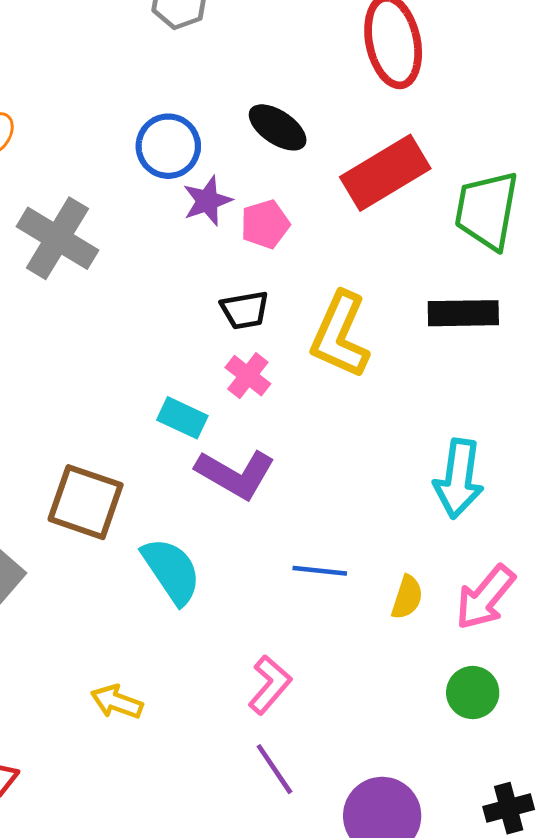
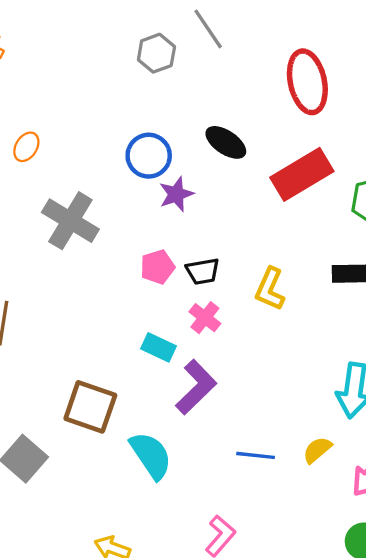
pink pentagon: (265, 224) -> (157, 267), moved
yellow L-shape: (340, 335) -> (270, 289), size x0.7
purple L-shape: (235, 474) -> (196, 387), turned -74
yellow semicircle: (407, 597) -> (317, 450), moved, turned -148

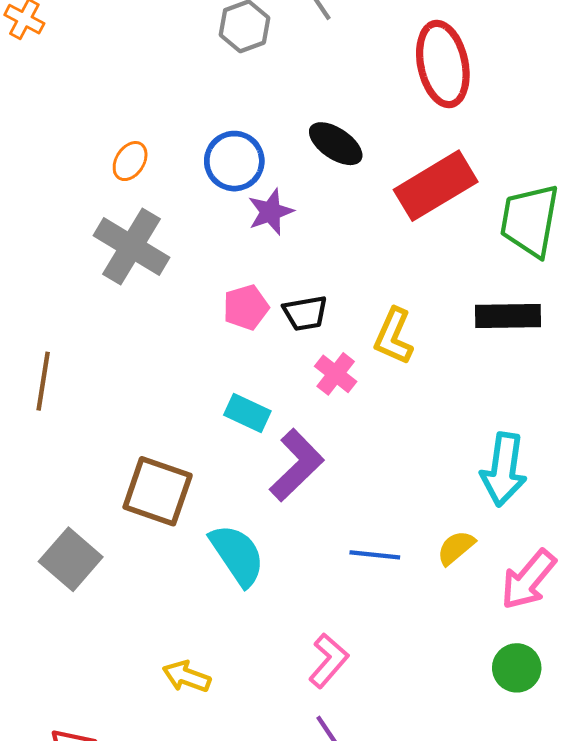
orange ellipse: (26, 147) -> (130, 161), moved
pink cross: (205, 318) -> (336, 374), moved

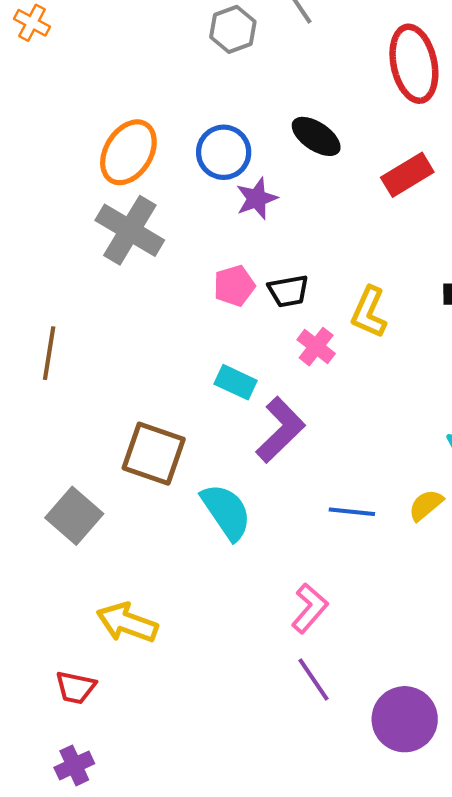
orange ellipse: (130, 161) -> (128, 152), size x1.8
red rectangle: (436, 186) -> (407, 175), size x0.7
yellow arrow: (187, 677) -> (127, 623), moved, size x1.4

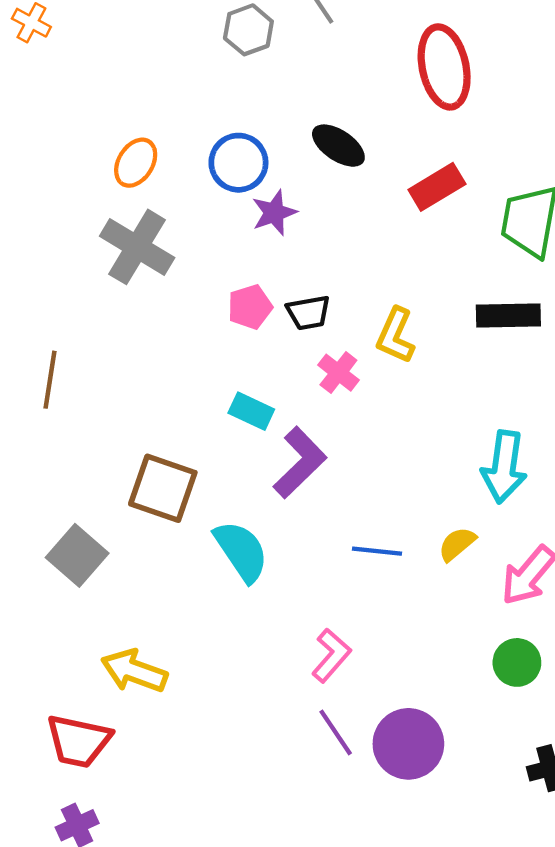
orange ellipse: (128, 152) -> (136, 163), size x0.7
red trapezoid: (76, 687) -> (79, 741), size x1.5
purple circle: (405, 719) -> (408, 744), moved

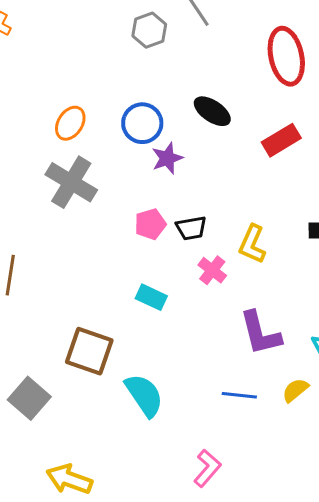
purple L-shape: (300, 463) -> (260, 333), moved, turned 120

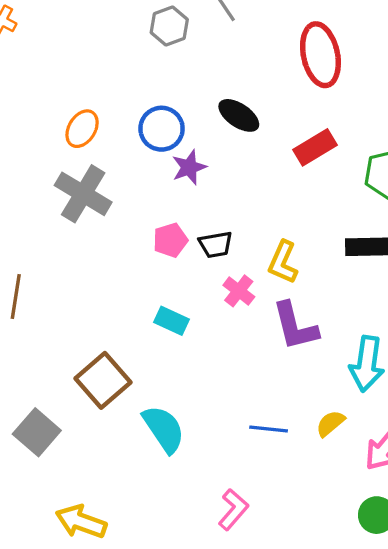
purple L-shape: (260, 333) -> (295, 326), moved
brown square: (89, 351) -> (103, 380), turned 30

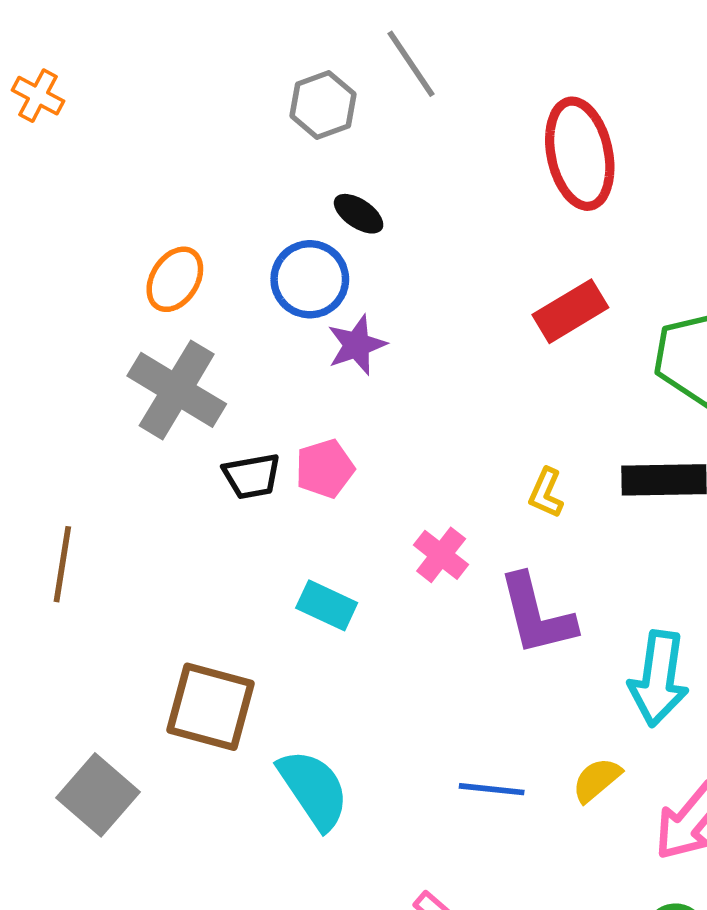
black ellipse: (239, 115) -> (359, 214), moved, size x0.7
black trapezoid: (216, 245) -> (252, 476), moved
yellow L-shape: (283, 262) -> (546, 493), moved, size x0.7
brown square: (103, 380) -> (210, 707), turned -34

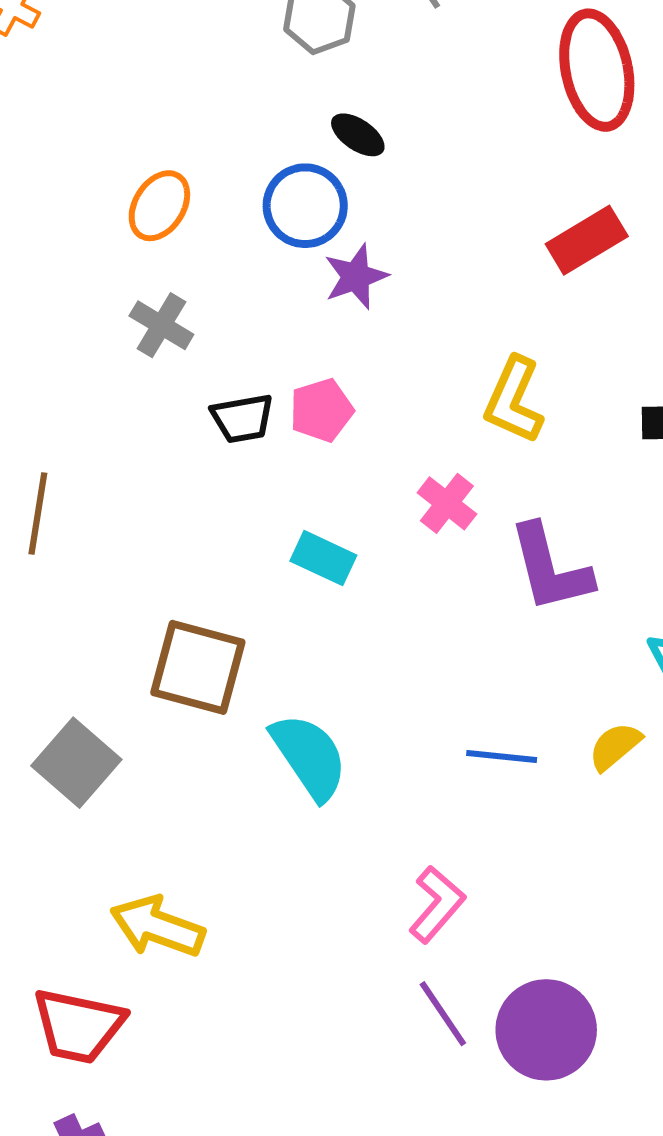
gray cross: (177, 390) -> (161, 325), size x0.6
yellow L-shape: (546, 493) -> (514, 400), moved, size x1.6

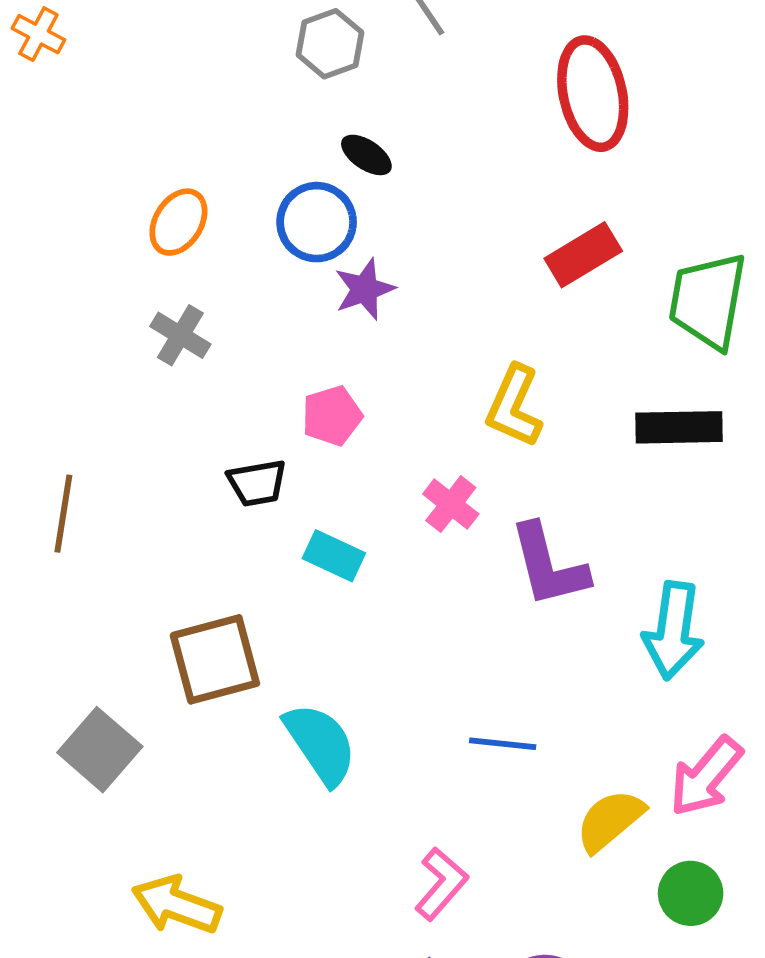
black trapezoid: (242, 418) -> (257, 483), moved
brown square: (198, 667) -> (215, 659), turned -30
yellow semicircle: (615, 746) -> (610, 820), moved, size x1.4

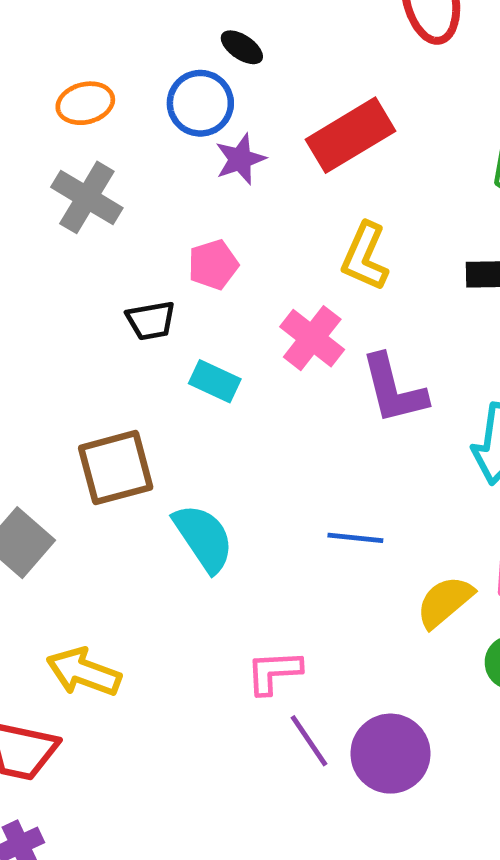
orange ellipse: (178, 222) -> (85, 103), turned 44
red rectangle: (583, 255) -> (351, 135), moved, size x1.4
gray cross: (180, 335) -> (87, 197), size x1.4
pink cross: (451, 504) -> (312, 338), size x1.4
pink L-shape: (441, 884) -> (274, 672), moved, turned -134

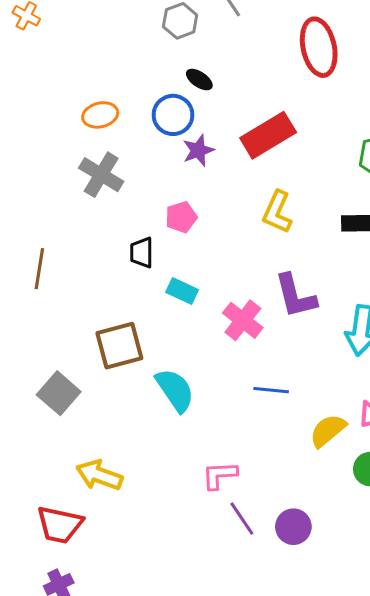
black trapezoid: (151, 321) -> (142, 253), turned 100
pink cross: (312, 338) -> (243, 320), moved
purple circle: (390, 754) -> (293, 527), size x0.7

